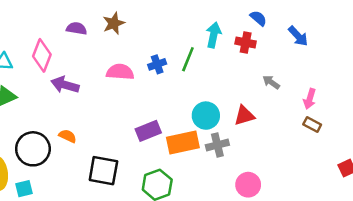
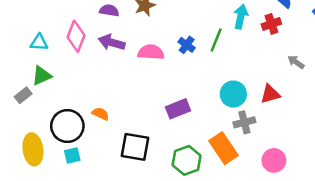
red cross: (246, 43) -> (271, 24), turned -30
blue cross: (157, 64) -> (187, 45), turned -35
purple arrow: (65, 85) -> (112, 42), moved
orange rectangle: (183, 142) -> (223, 148), moved, turned 68
cyan square: (24, 189) -> (72, 155), moved

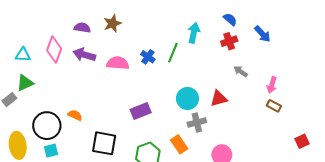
red cross: (271, 24) -> (229, 41), moved
orange rectangle: (223, 148) -> (179, 144), size x0.7

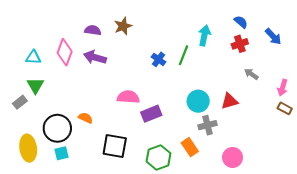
pink semicircle: (118, 63) -> (128, 97), moved
green triangle: (25, 83) -> (35, 86), turned -36

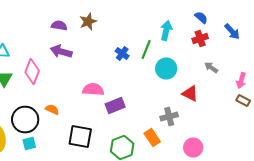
pink diamond: (65, 52) -> (32, 72), moved
cyan circle: (198, 101) -> (166, 68), moved
red triangle: (229, 101) -> (190, 94), turned 42

